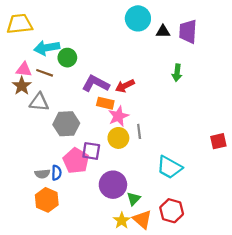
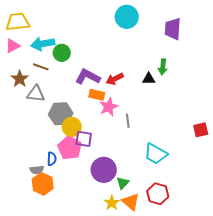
black triangle: (163, 31) -> (149, 79), moved
pink triangle: (24, 70) -> (13, 46), moved, turned -35
yellow circle: (118, 138) -> (72, 127), moved
gray semicircle: (42, 174) -> (37, 170), moved

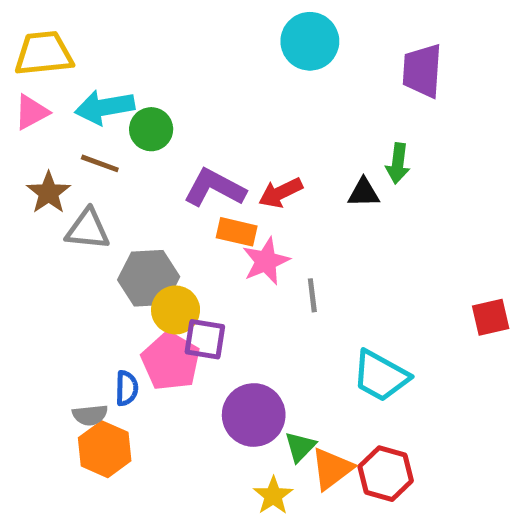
orange triangle: (131, 202) -> (332, 469), moved, turned 42

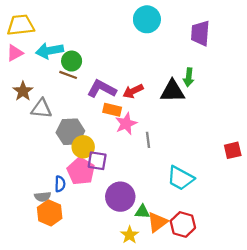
brown line: (100, 163) -> (68, 75), moved
black triangle: (364, 193) -> (172, 91), size x1.6
green triangle: (300, 447) -> (142, 212), turned 49

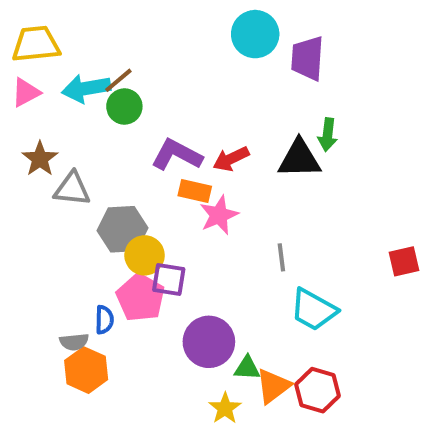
purple trapezoid: (200, 33) -> (307, 58), moved
brown line: (68, 75) -> (118, 80), moved, turned -60
gray line: (148, 140) -> (281, 257), moved

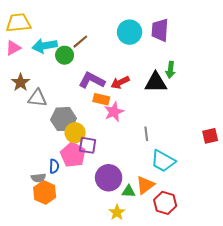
cyan circle: (255, 34) -> (130, 32), moved
brown line: (118, 80) -> (80, 42), moved
orange triangle: (273, 386) -> (145, 185), moved

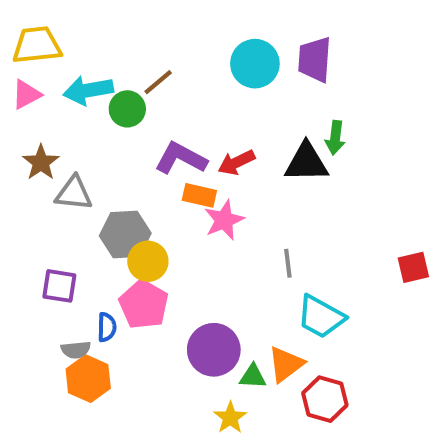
purple square: (88, 145) -> (59, 286), moved

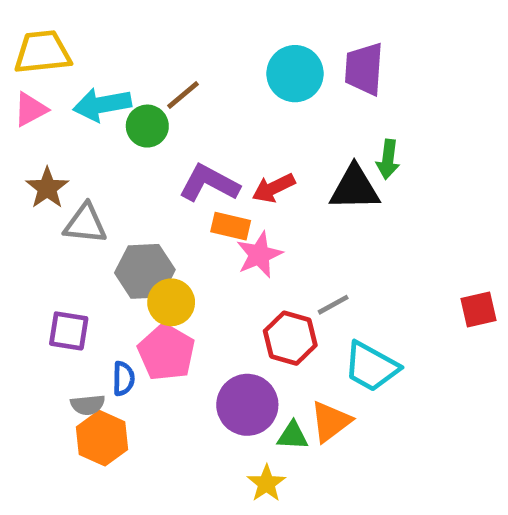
gray line: (288, 263) -> (333, 305), turned 68
red hexagon: (325, 399) -> (290, 338), moved

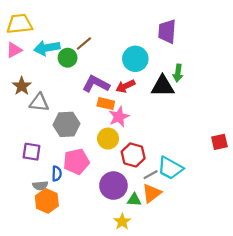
cyan circle: (295, 74) -> (135, 59), moved
yellow circle: (171, 302) -> (108, 139), moved
gray line: (333, 305) -> (151, 175), moved
pink pentagon: (166, 352) -> (76, 162), turned 30

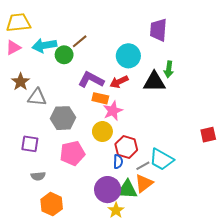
blue semicircle: (57, 174) -> (118, 162), moved
purple circle: (113, 186) -> (108, 190), moved
green triangle: (134, 200) -> (127, 190), size x1.5
orange hexagon: (47, 201) -> (52, 204), moved

